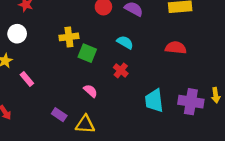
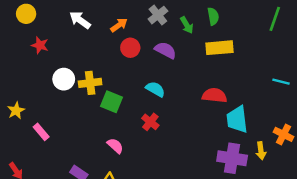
white circle: (17, 34) -> (64, 79), moved
cyan trapezoid: (154, 101) -> (237, 119), moved

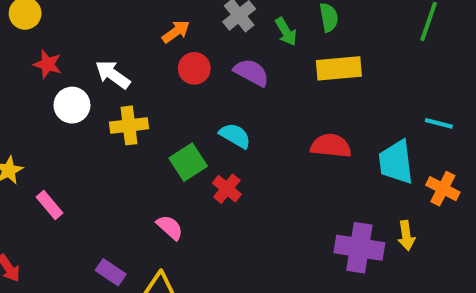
white arrow: (80, 20) -> (113, 74), moved
white circle: (64, 79) -> (72, 105), moved
green square: (111, 102) -> (188, 162), moved, turned 35
cyan trapezoid: (237, 119) -> (396, 162), moved
orange cross: (284, 134) -> (443, 189), moved

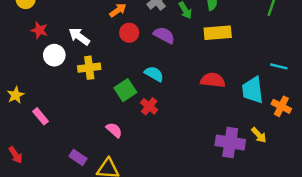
yellow arrow: (406, 236) -> (259, 135), turned -35

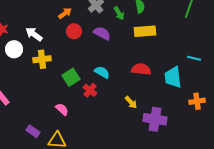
cyan semicircle: (154, 74) -> (102, 72), moved
orange cross: (281, 106) -> (197, 101), moved, turned -35
yellow arrow: (259, 135) -> (131, 102), moved

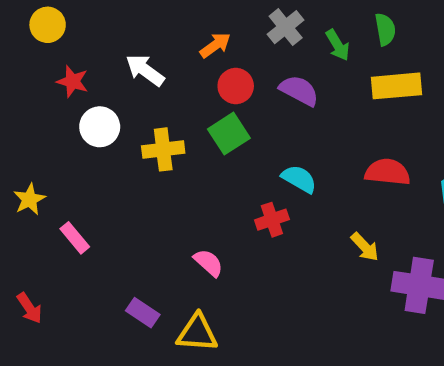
white arrow: (34, 34) -> (145, 70), moved
green square: (71, 77) -> (229, 134), moved
red cross: (90, 90) -> (272, 220), turned 32

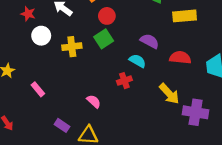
purple semicircle: (299, 91) -> (150, 41), moved
pink rectangle: (75, 238) -> (38, 89), moved
yellow arrow: (365, 247) -> (169, 94), size x1.5

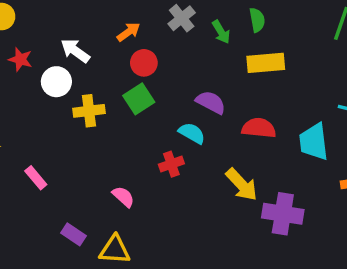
white circle: (41, 36) -> (56, 82), moved

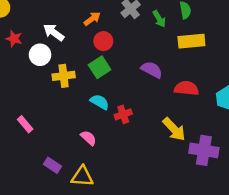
cyan semicircle: (192, 133) -> (100, 102), moved

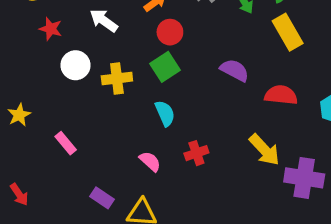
yellow rectangle: (191, 41) -> (288, 32), turned 65
white circle: (40, 55) -> (76, 65), moved
cyan semicircle: (100, 102) -> (165, 113), turned 36
red cross: (123, 114) -> (196, 153), moved

